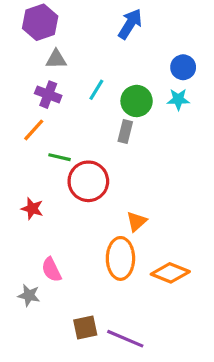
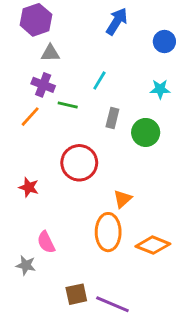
blue circle: (183, 67) -> (164, 42), moved
cyan line: (96, 90) -> (99, 80), moved
green circle: (137, 101) -> (146, 132), moved
green line: (59, 157) -> (68, 105), moved

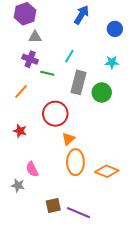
orange line: (30, 117) -> (21, 91), moved
gray rectangle: (112, 118) -> (78, 82), size x1.6
orange triangle: (123, 199) -> (68, 139), moved

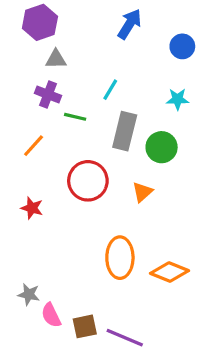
orange triangle: (68, 139) -> (142, 192), moved
pink semicircle: (32, 169) -> (51, 315), moved

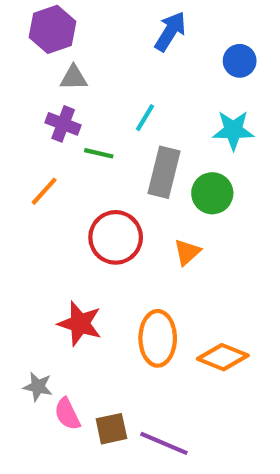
cyan star: (178, 99) -> (233, 130), size x1.4
red star: (32, 208) -> (80, 324), moved, size x1.5

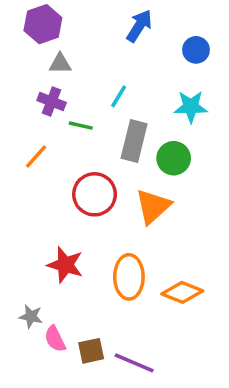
orange triangle: (187, 252) -> (153, 206), size x1.6

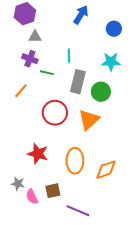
cyan line: (119, 96) -> (69, 56), turned -32
orange diamond: (182, 292) -> (106, 170), turned -40
brown square: (91, 351) -> (53, 191), moved

